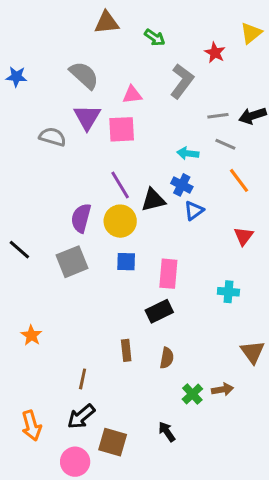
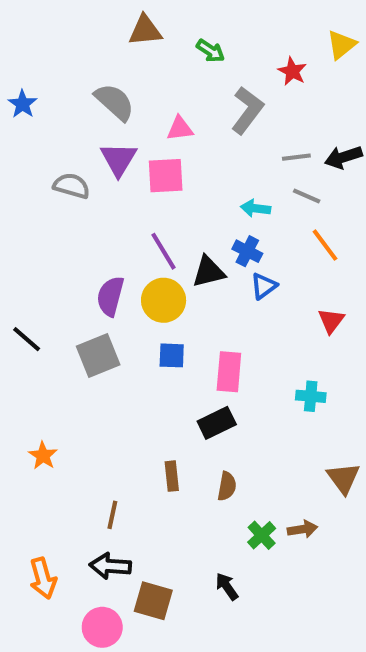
blue star: (16, 77) -> (22, 104), turned 30
black arrow: (81, 417) -> (110, 566), turned 44

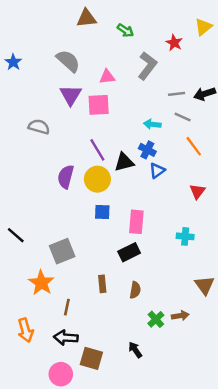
gray semicircle: (72, 186) -> (39, 127), moved
black line: (27, 339) -> (16, 235), moved
gray square: (98, 355) -> (62, 251), moved
orange star: (43, 456) -> (41, 283), moved, size x1.5
orange arrow: (43, 578) -> (25, 330), moved

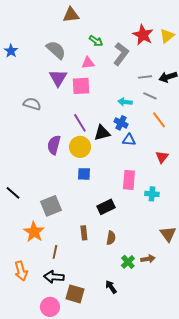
yellow triangle: (203, 27) -> (167, 36), moved
green arrow: (125, 30) -> (96, 41), moved
red star: (174, 43) -> (143, 35), size x1.5
blue triangle: (157, 171) -> (129, 140), turned 40
pink rectangle: (136, 222) -> (129, 180), moved

